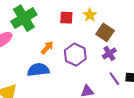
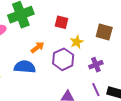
yellow star: (90, 15) -> (77, 42), moved
brown square: (105, 32) -> (104, 32), moved, turned -30

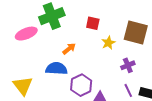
brown square: (104, 32) -> (136, 32), size x1.4
purple hexagon: (63, 59) -> (81, 85), moved

